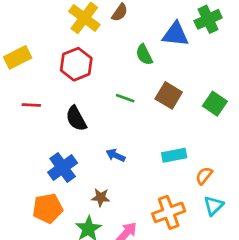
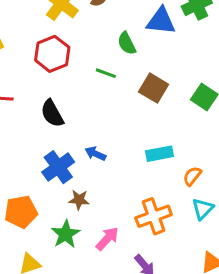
green line: (125, 98) -> (106, 73), moved
blue cross: (63, 168) -> (58, 167), moved

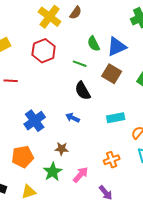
blue triangle: (161, 21) -> (117, 47), moved, turned -30
black semicircle: (52, 113) -> (83, 91), moved
blue cross: (58, 167) -> (35, 121), moved
orange cross: (154, 216) -> (112, 160), size x0.7

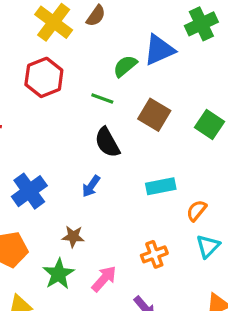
green semicircle: (94, 44) -> (125, 66), turned 77
blue triangle: (117, 47) -> (159, 50), moved
blue arrow: (73, 118) -> (91, 186), turned -80

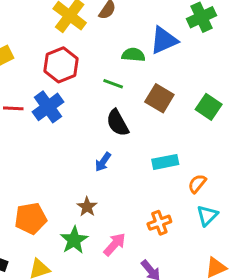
green semicircle: (125, 66) -> (133, 55), turned 45
blue cross: (29, 191) -> (48, 107), moved
brown star: (73, 237) -> (87, 207), turned 30

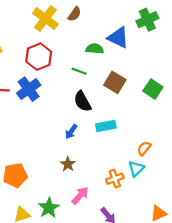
blue triangle: (164, 40) -> (118, 38), turned 50
cyan rectangle: (165, 162) -> (106, 126), moved
brown star: (87, 207) -> (68, 164), moved
cyan triangle: (207, 215) -> (136, 169), moved
green star: (74, 240) -> (49, 208), moved

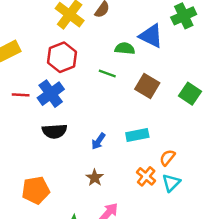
black semicircle: (82, 101) -> (55, 131), moved, turned -65
orange semicircle: (144, 148) -> (167, 158), moved
orange cross: (115, 179) -> (146, 176), moved, turned -30

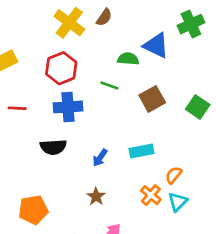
brown square: (147, 86) -> (152, 99), turned 30
blue cross: (51, 94) -> (68, 107), moved, turned 32

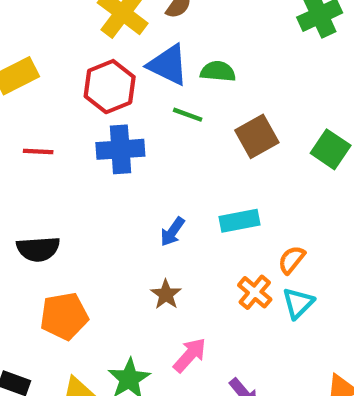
blue triangle: (156, 45) -> (168, 65), moved
black semicircle: (53, 147) -> (38, 249), moved

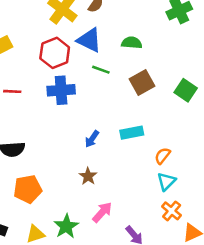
green semicircle: (218, 71) -> (132, 43), moved
orange cross: (255, 292) -> (172, 211), moved

